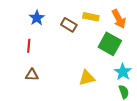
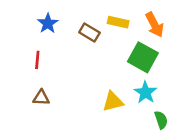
cyan star: (123, 72) -> (145, 93), moved

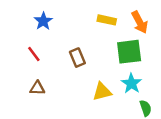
brown rectangle: (89, 33) -> (77, 58), moved, turned 36
green square: (143, 57) -> (129, 52), turned -36
red line: (37, 60) -> (34, 54), turned -42

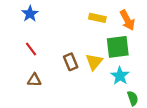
blue star: (43, 21) -> (30, 14), moved
brown rectangle: (77, 58) -> (71, 62), moved
yellow triangle: (102, 92) -> (94, 62), moved, turned -36

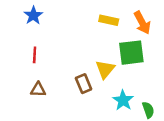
red line: (31, 49) -> (35, 55), turned 40
brown rectangle: (71, 62) -> (84, 84), moved
cyan star: (120, 76) -> (123, 100), moved

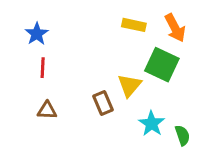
blue star: (33, 15) -> (37, 34), moved
green square: (131, 53) -> (162, 65), turned 32

